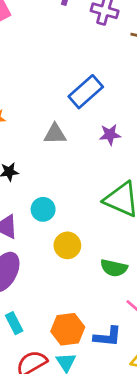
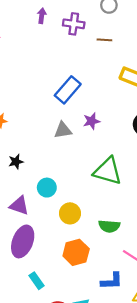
gray triangle: (55, 134) -> (63, 130), moved
orange hexagon: (68, 329) -> (76, 252), moved

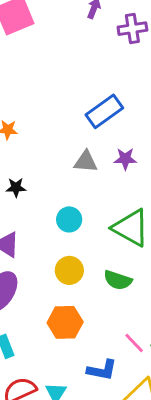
purple cross: (74, 24) -> (132, 29), turned -30
cyan circle: (47, 188) -> (69, 219), moved
green semicircle: (109, 226) -> (118, 280), moved

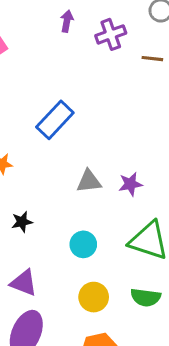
blue rectangle: (104, 111) -> (55, 120), moved
purple star: (125, 159) -> (130, 184), moved

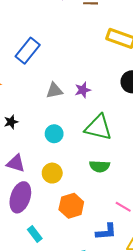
yellow circle: (94, 297) -> (52, 173), moved

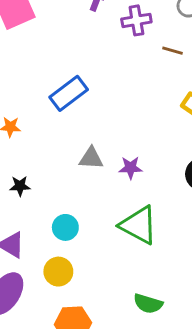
cyan circle: (54, 134) -> (65, 227), moved
green semicircle: (100, 166) -> (148, 304), moved

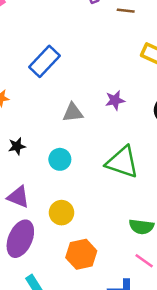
purple star: (131, 168) -> (115, 100), moved
cyan circle: (65, 227) -> (60, 159), moved

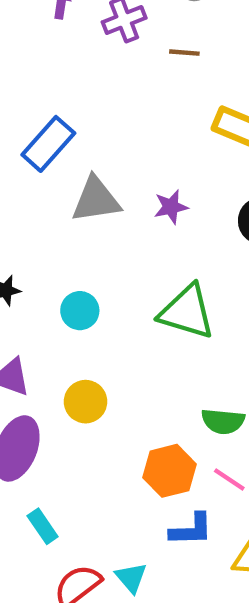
gray triangle: (73, 113) -> (96, 200), moved, size x1.4
orange hexagon: (81, 254) -> (170, 471), moved

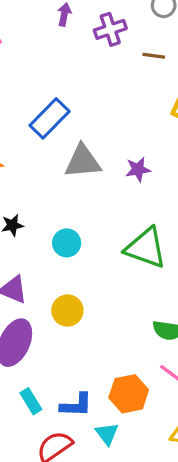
orange hexagon: (170, 471) -> (129, 394), moved
blue L-shape: (191, 530) -> (76, 405), moved
cyan triangle: (131, 578) -> (107, 434), moved

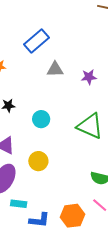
gray triangle: (83, 161) -> (55, 69), size x0.7
cyan rectangle: (31, 401) -> (19, 204), moved, turned -56

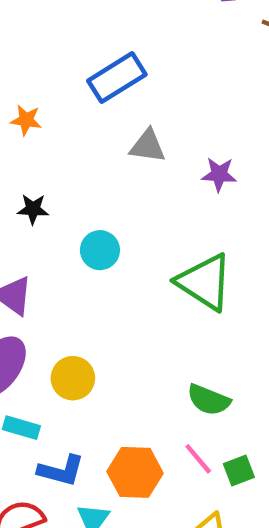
yellow circle: (38, 161) -> (73, 378), moved

